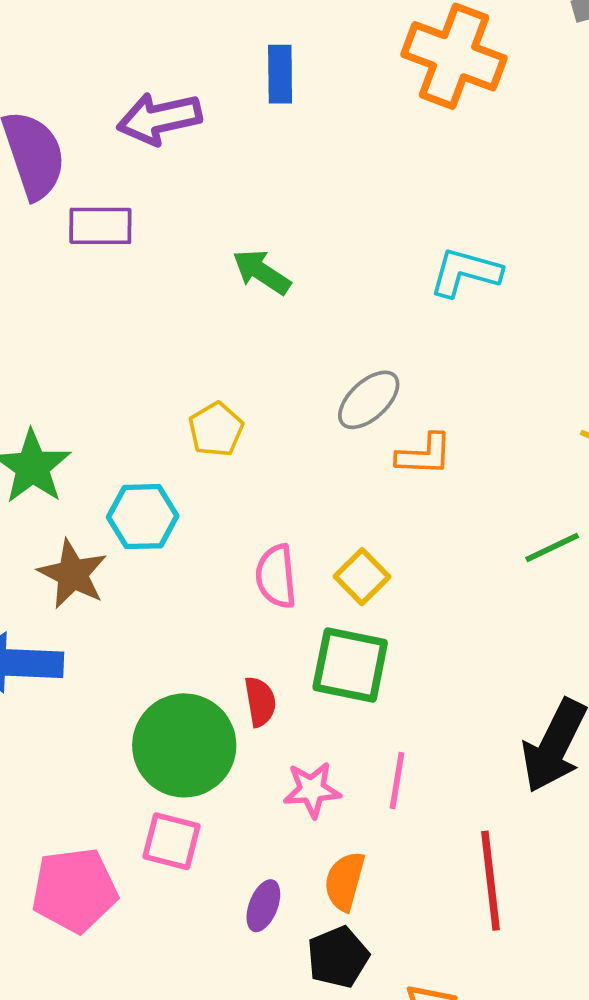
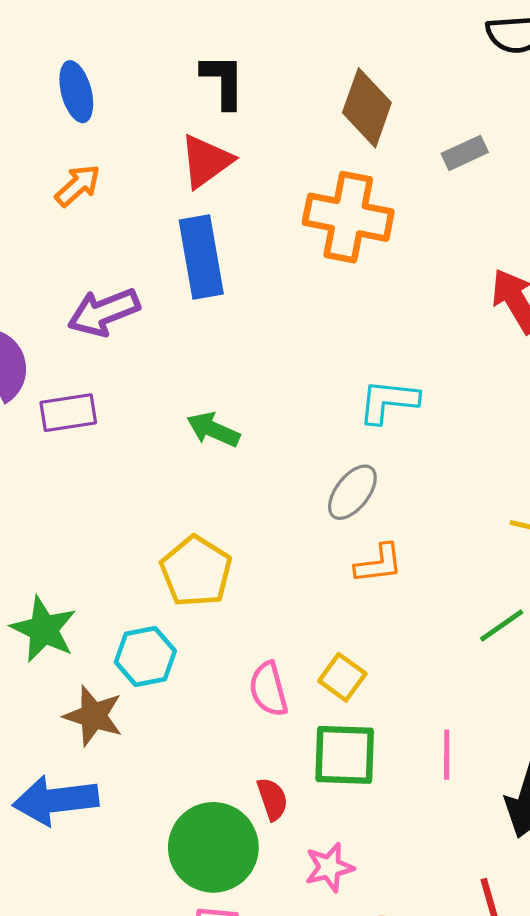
blue rectangle: (280, 74) -> (201, 257), size x1.6
gray ellipse: (369, 400) -> (352, 492), moved
yellow pentagon: (216, 429) -> (196, 571), size x1.5
pink line: (397, 781) -> (447, 755), moved

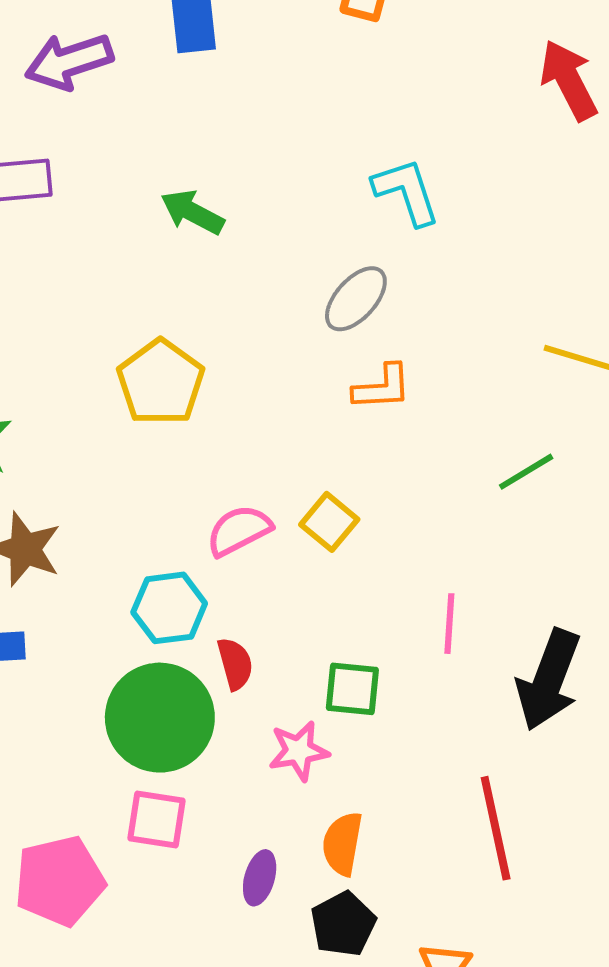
cyan L-shape: (388, 401) -> (406, 192), turned 62
cyan hexagon: (145, 656) -> (169, 608), moved
pink semicircle: (268, 689) -> (239, 530), turned 74
green square: (345, 755) -> (352, 689), moved, size x0.7

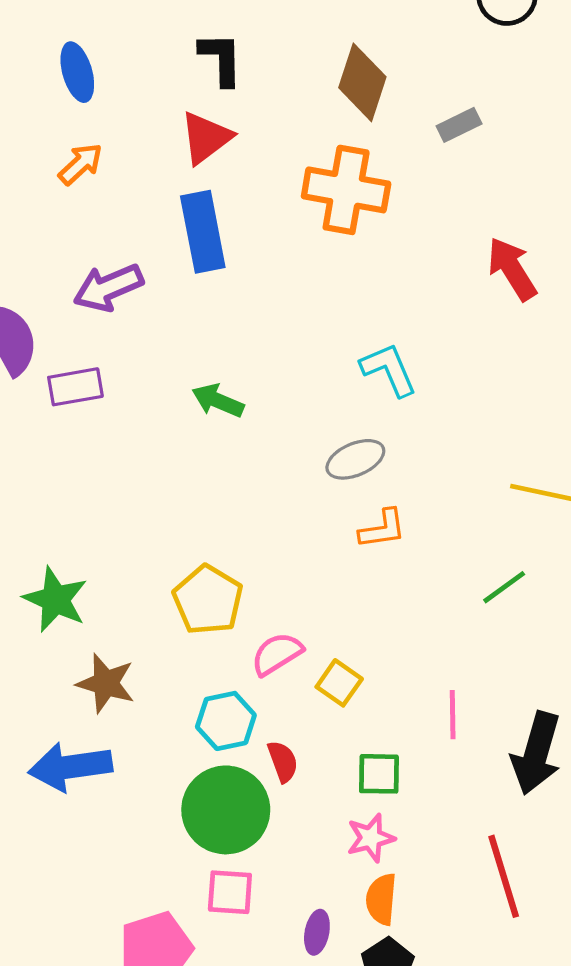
gray ellipse: (356, 299) -> (355, 459), turned 30
yellow pentagon: (161, 382) -> (208, 600), moved
yellow square: (329, 522) -> (339, 683), moved
pink star: (299, 751) -> (371, 838), moved

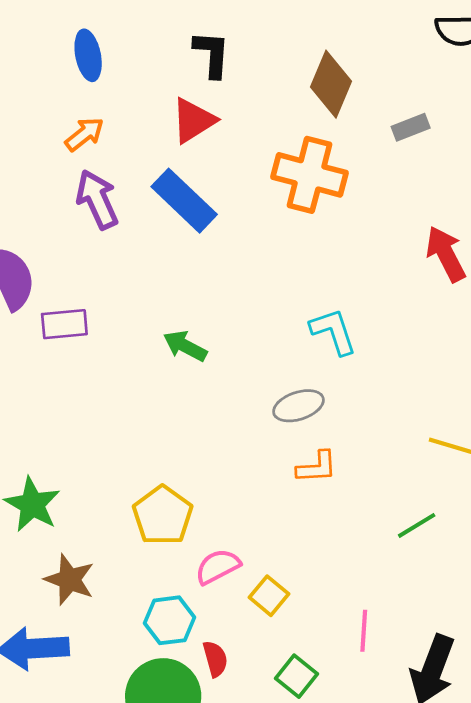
blue rectangle: (203, 232) -> (184, 201), turned -40
purple arrow: (108, 288) -> (97, 199), moved, turned 84
green square: (379, 774) -> (297, 676), turned 33

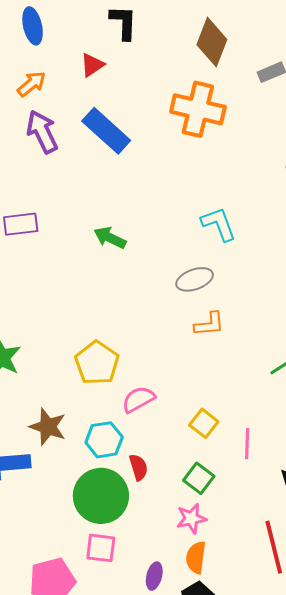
red triangle: (193, 120) -> (92, 65), moved, size x0.7
brown star: (69, 580) -> (48, 427), moved
yellow square: (269, 596) -> (204, 423), moved

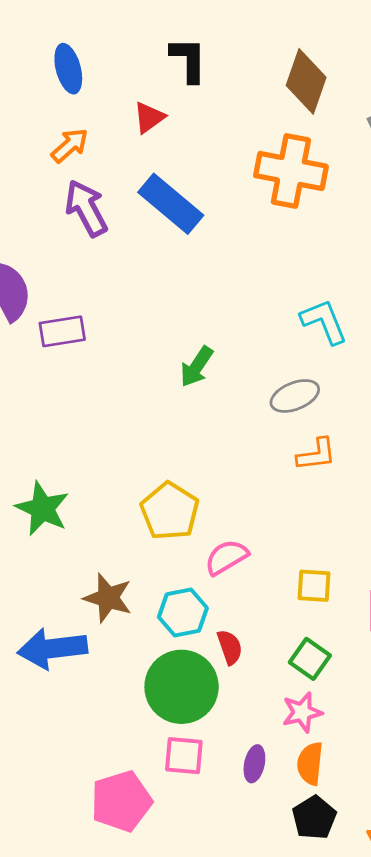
green arrow: (110, 238) -> (197, 367), moved, turned -80
yellow square: (204, 423) -> (314, 586), turned -32
purple ellipse: (154, 576) -> (254, 764), moved

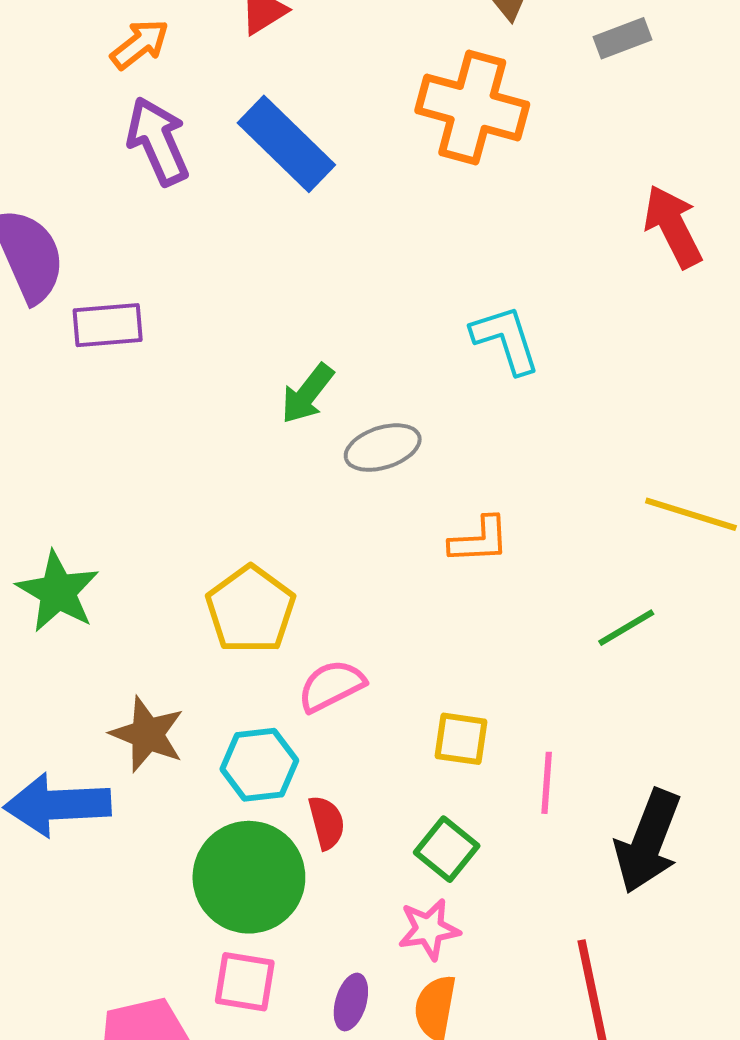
gray ellipse: (295, 396) -> (383, 448), moved

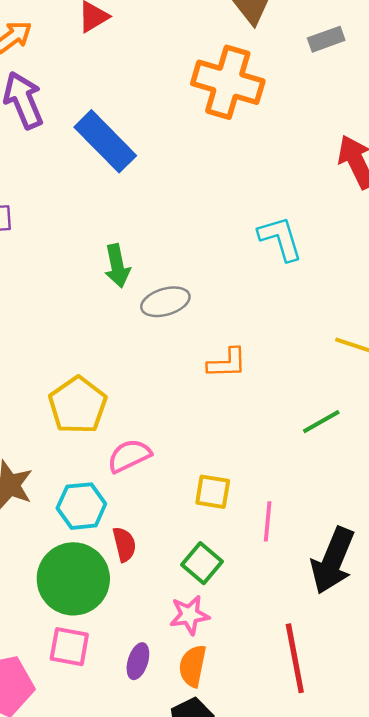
blue rectangle: (286, 144) -> (105, 141), moved
cyan L-shape: (506, 339) -> (280, 238), moved
green arrow: (307, 394) -> (117, 266), turned -51

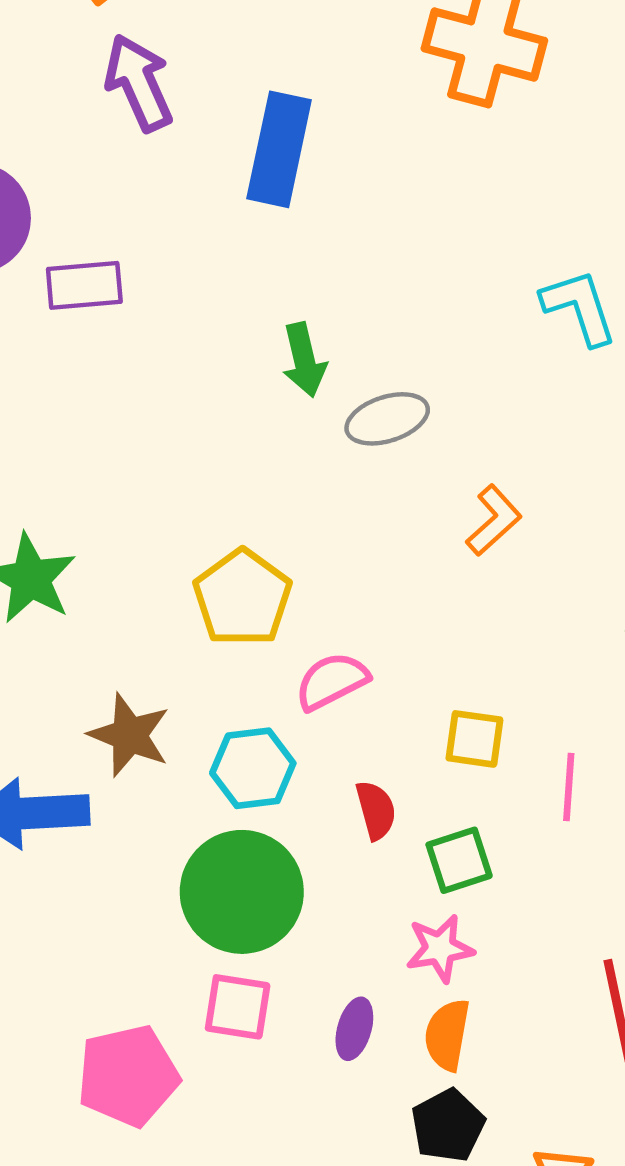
blue rectangle: (105, 141) -> (279, 149), turned 58
orange L-shape: (227, 363) -> (494, 520), turned -39
red semicircle: (124, 544) -> (376, 810), moved
green square: (202, 563) -> (459, 860), turned 33

